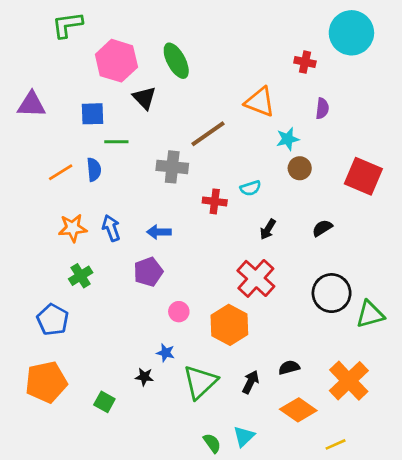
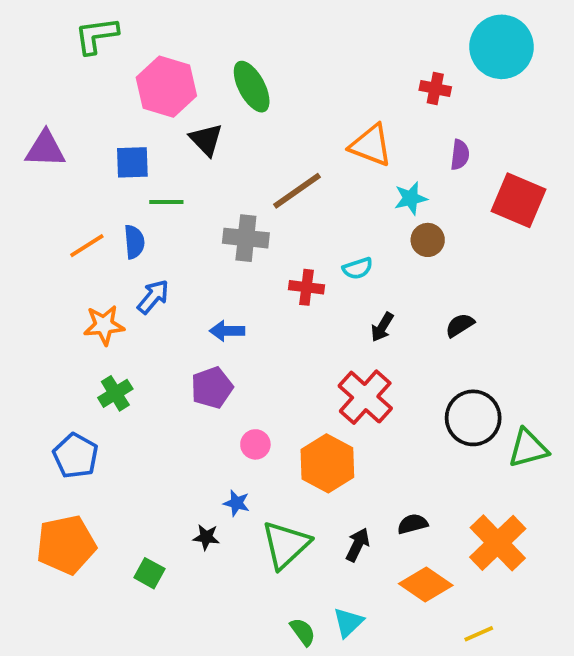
red square: (363, 176) -> (519, 200), moved
blue arrow: (111, 228) -> (153, 297), moved, turned 60

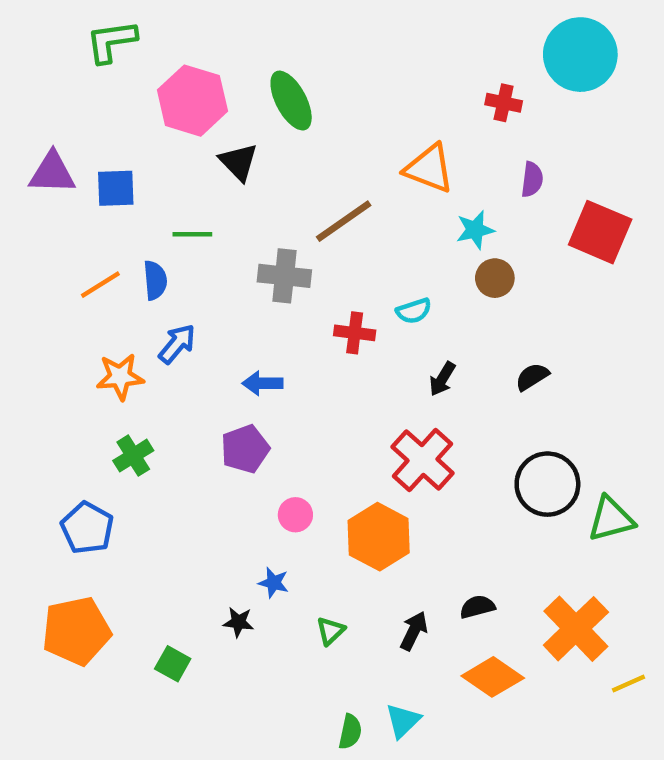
blue square: (132, 162) -> (116, 188), moved
green triangle: (286, 545) -> (330, 631), size x0.5
green semicircle: (303, 632) -> (350, 732), turned 48
yellow line: (479, 634) -> (629, 684), moved

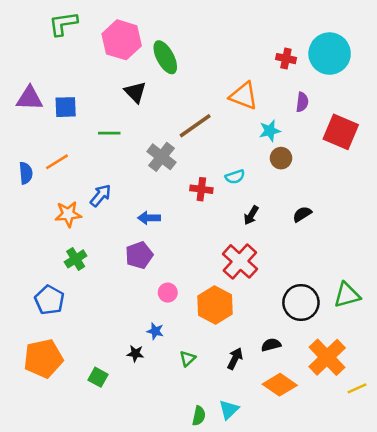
cyan circle: (580, 55) -> (330, 54), moved
pink hexagon: (192, 101) -> (122, 40), moved
gray cross: (284, 276) -> (161, 157), turned 32
blue semicircle: (155, 280) -> (26, 173), moved
black circle: (547, 484) -> (301, 303), moved

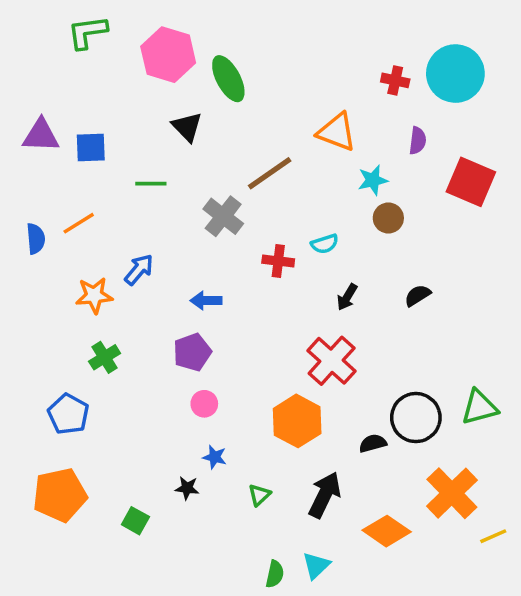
pink circle: (168, 293) -> (204, 404), moved
black semicircle: (271, 345) -> (373, 443), moved
black arrow: (235, 359) -> (325, 495), size x1.5

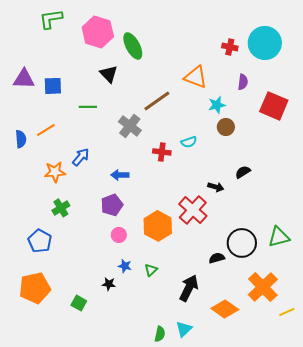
black arrow: (347, 297) -> (216, 187), moved, turned -105
orange hexagon: (297, 421) -> (158, 226), moved
green triangle: (259, 495) -> (151, 270), moved

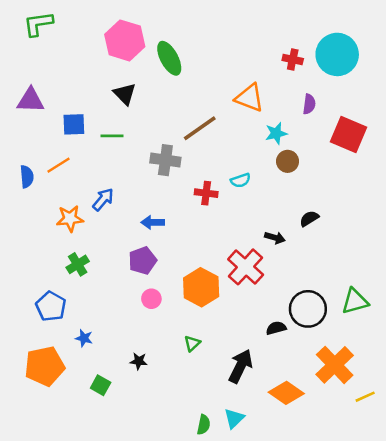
green L-shape: (51, 19) -> (38, 24), moved
black triangle: (109, 74) -> (125, 94), moved
blue square: (53, 86) -> (74, 124), moved
gray cross: (130, 126) -> (165, 160), turned -30
blue star: (125, 266) -> (84, 338), moved

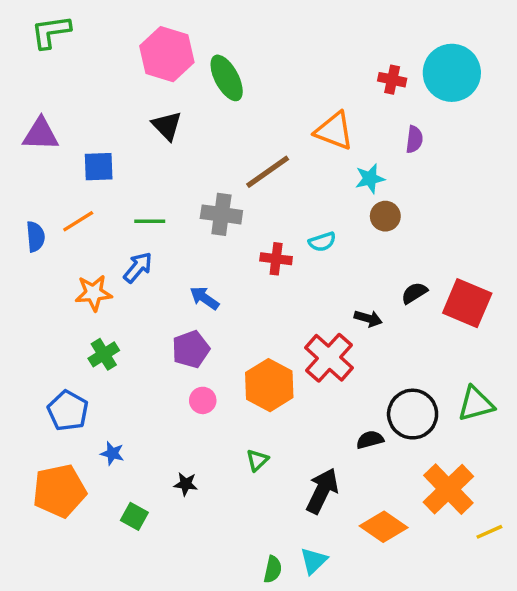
red square: (349, 135) -> (467, 303), moved
green line: (112, 136) -> (150, 221), moved
blue arrow: (153, 222) -> (204, 298), turned 35

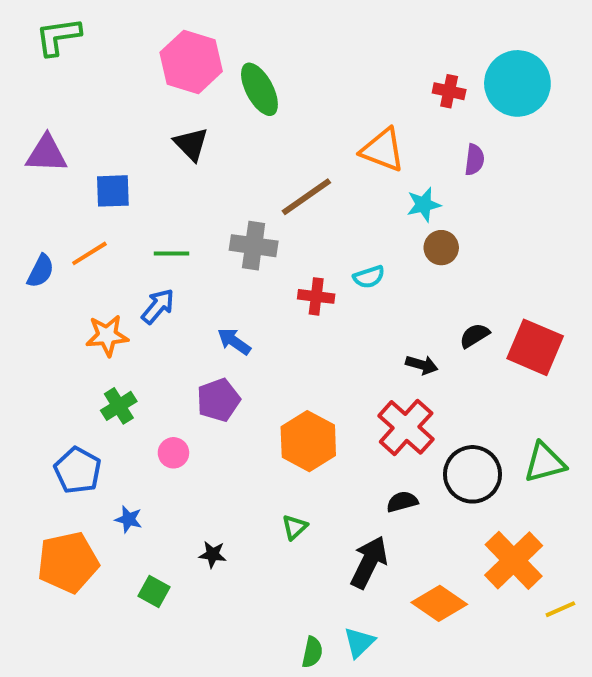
blue semicircle: (36, 237) -> (41, 271), turned 32
red cross: (329, 358) -> (406, 427), moved
pink circle: (203, 400) -> (173, 453), moved
black semicircle: (370, 440) -> (402, 502), moved

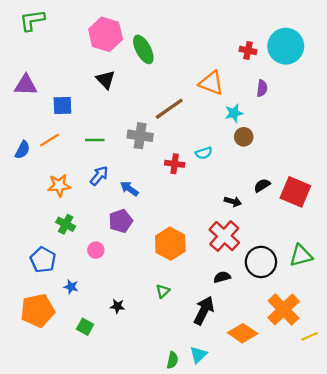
blue arrow: (158, 306) -> (99, 176), moved
green cross: (119, 406) -> (66, 224), turned -30

